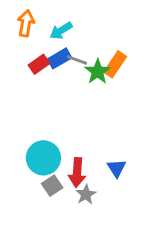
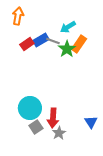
cyan arrow: (61, 31) -> (68, 27), moved
blue triangle: (117, 168) -> (91, 122), moved

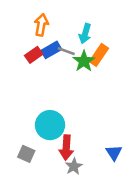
orange arrow: (18, 16) -> (41, 25), moved
cyan arrow: (68, 27) -> (85, 34), turned -42
cyan circle: (30, 108) -> (50, 125), moved
gray square: (36, 127) -> (26, 154), moved, turned -32

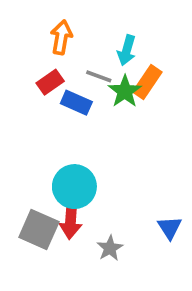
blue rectangle: (51, 50) -> (76, 103), moved, turned 54
red arrow: (66, 148) -> (71, 220), moved
gray square: (26, 154) -> (39, 229), size x1.5

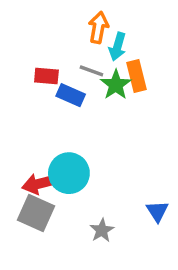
orange arrow: (61, 37) -> (98, 28), moved
red rectangle: (50, 82) -> (46, 76), turned 40
orange rectangle: (147, 82) -> (137, 76), turned -48
red arrow: (71, 220) -> (39, 184), moved, turned 72

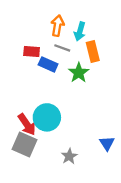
orange arrow: (98, 28) -> (57, 26), moved
green star: (116, 85) -> (79, 73), moved
red arrow: (39, 184) -> (27, 124), turned -110

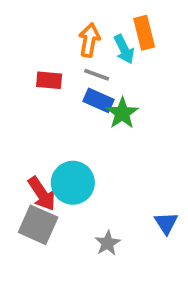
cyan arrow: (80, 31) -> (124, 49), turned -42
orange rectangle: (93, 51) -> (144, 33), moved
blue rectangle: (48, 64) -> (98, 100), moved

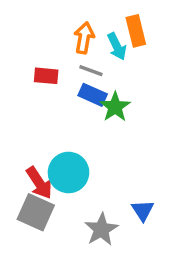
blue triangle: (166, 223) -> (143, 210), moved
gray star: (108, 243) -> (101, 229), size x1.4

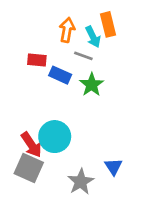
gray line: (91, 71) -> (83, 56), moved
blue rectangle: (93, 95) -> (60, 75), moved

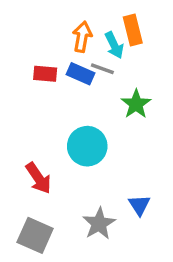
blue rectangle: (60, 75) -> (80, 74), moved
green star: (92, 85) -> (136, 104), moved
cyan circle: (55, 137) -> (87, 146), moved
gray square: (29, 168) -> (35, 235), moved

